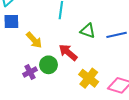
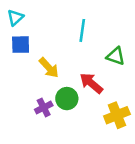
yellow cross: (89, 78) -> (117, 115), turned 30

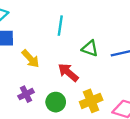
green circle: (67, 99) -> (56, 102), moved

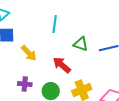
purple cross: (26, 94) -> (25, 84), turned 32

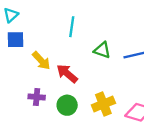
red arrow: (62, 65) -> (67, 74), moved

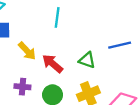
green triangle: (102, 50) -> (87, 60), moved

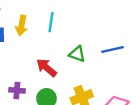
yellow arrow: (27, 51) -> (21, 26), moved, turned 54
green triangle: (87, 60) -> (77, 54), moved

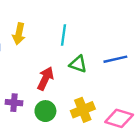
cyan line: (51, 22) -> (64, 35), moved
red arrow: (46, 68) -> (45, 78), turned 75

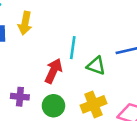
cyan line: (64, 35) -> (73, 48), moved
green triangle: (78, 64) -> (96, 66), moved

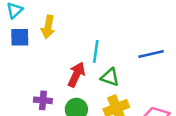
green triangle: (96, 66) -> (110, 77), moved

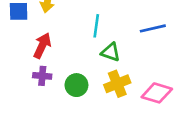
red arrow: (76, 75) -> (42, 46), moved

